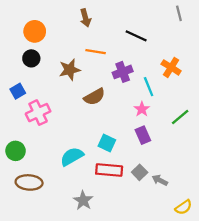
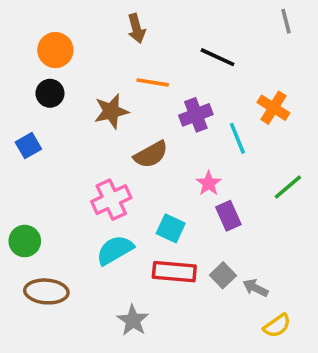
pink star: (142, 109) -> (209, 183), moved
pink cross: (38, 113) -> (111, 200), moved
yellow semicircle: (183, 207) -> (277, 326), moved

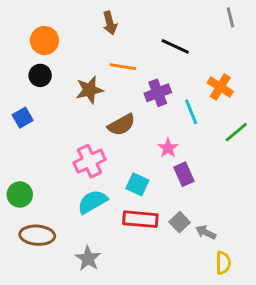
green line: (288, 187) -> (236, 132), moved
gray star: (133, 320) -> (88, 258), moved
yellow semicircle: (277, 326) -> (223, 263), turned -55

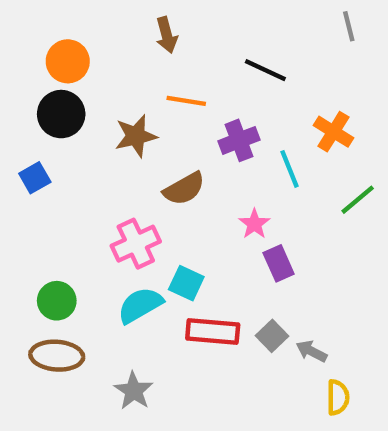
black circle: (40, 75) -> (61, 114), size x1.4
cyan square: (137, 184) -> (186, 283), moved
green circle: (20, 195) -> (57, 301), moved

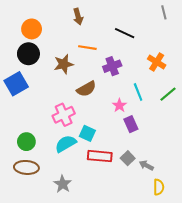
cyan line: (290, 169) -> (138, 92), moved
blue square: (35, 178) -> (16, 84), size x1.6

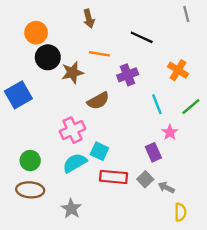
black circle: (28, 54) -> (48, 57), moved
pink star: (119, 105) -> (170, 132), moved
purple rectangle: (131, 124) -> (153, 152), moved

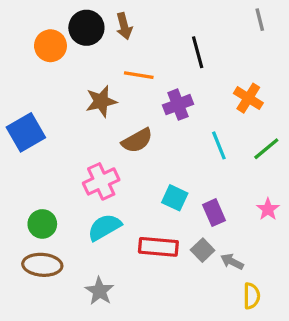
black line: (142, 37) -> (198, 52), turned 50
black circle: (48, 57) -> (86, 28), moved
pink star: (170, 132) -> (268, 209), moved
cyan square: (99, 151) -> (175, 198), moved

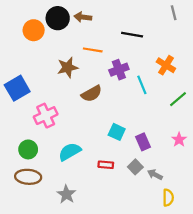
brown arrow: (124, 26) -> (83, 17), turned 112
black line: (198, 52) -> (132, 35), turned -65
cyan line: (219, 145) -> (142, 85), moved
pink cross: (101, 181) -> (46, 116), moved
red rectangle: (158, 247) -> (106, 165), size x0.6

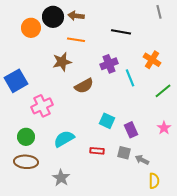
orange line: (93, 50) -> (76, 40), moved
gray square: (135, 167) -> (124, 153), turned -32

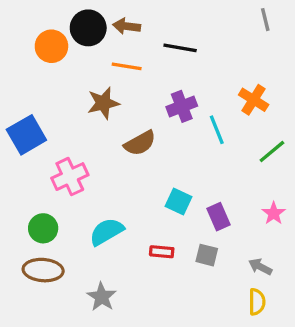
black line: (121, 32) -> (180, 48), moved
gray arrow: (142, 160) -> (260, 267), moved

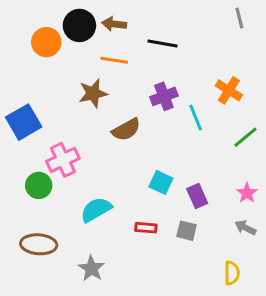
green circle: (43, 228) -> (39, 185), moved
gray arrow: (260, 267) -> (245, 228), moved

